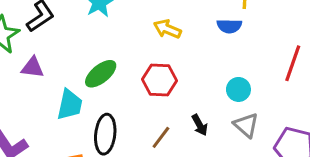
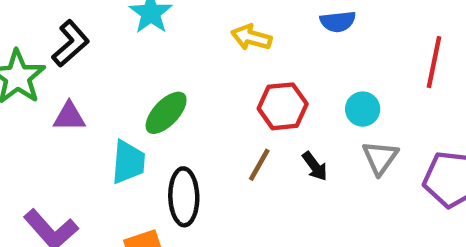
red hexagon: (160, 80) -> (283, 106), moved
gray triangle: (246, 125) -> (380, 158), turned 32
brown line: (161, 137) -> (259, 165), moved

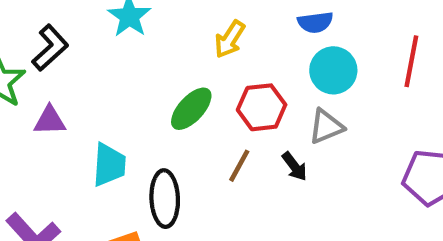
yellow arrow: (251, 37) -> (230, 39), turned -72
cyan circle: (363, 109) -> (333, 70), moved, size x1.4
green ellipse: (166, 113) -> (191, 109), moved
gray triangle: (380, 158) -> (326, 127), moved, turned 33

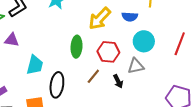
blue semicircle: (315, 22) -> (130, 17), moved
yellow arrow: (230, 39) -> (100, 19), size x1.4
green ellipse: (191, 109) -> (77, 47), turned -50

